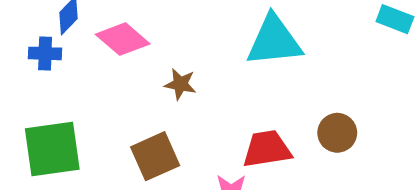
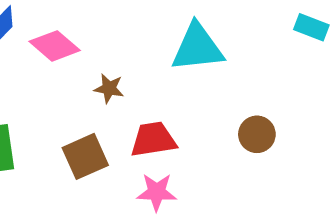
red trapezoid: (267, 149) -> (153, 139), moved

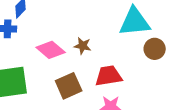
pink diamond: (55, 46) -> (51, 50), moved
brown circle: (257, 134) -> (155, 49), moved

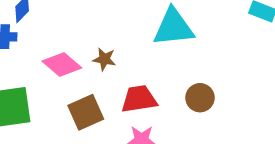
brown circle: (155, 49) -> (200, 98), moved

